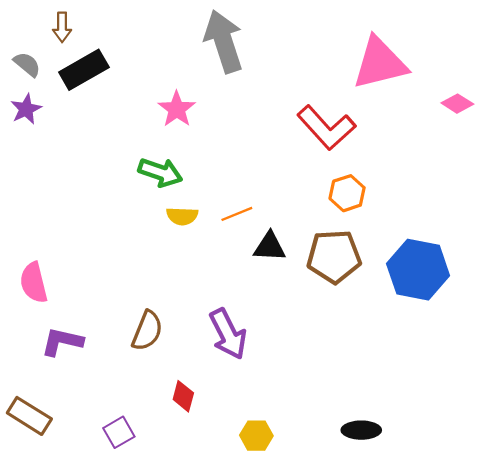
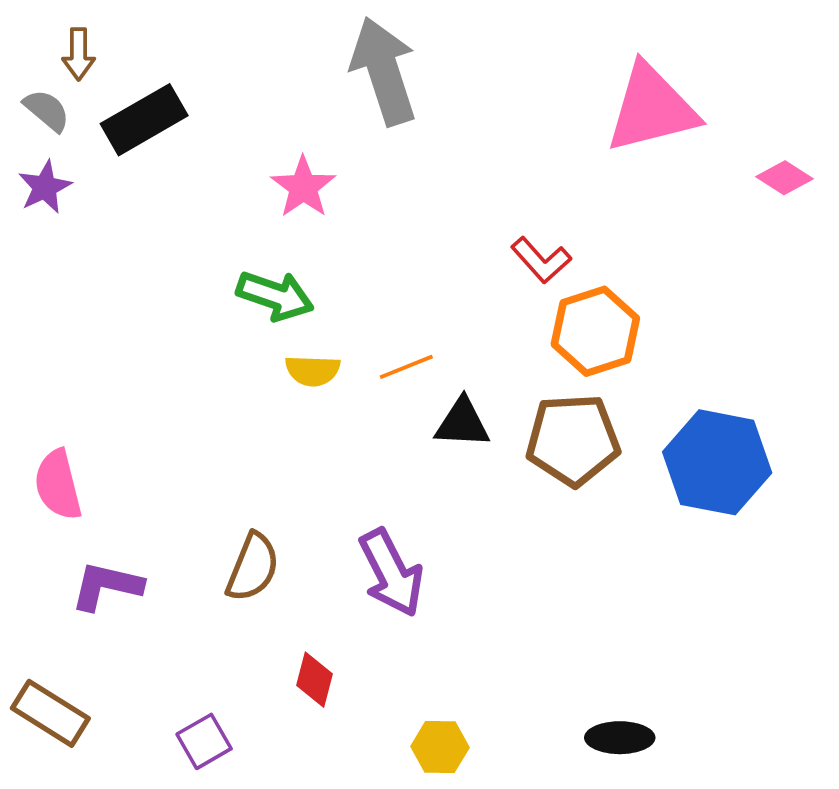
brown arrow: (62, 27) -> (79, 54), moved
red L-shape: (326, 128) -> (541, 260), moved, size x0.6
orange hexagon: (347, 193) -> (595, 331), size x1.4

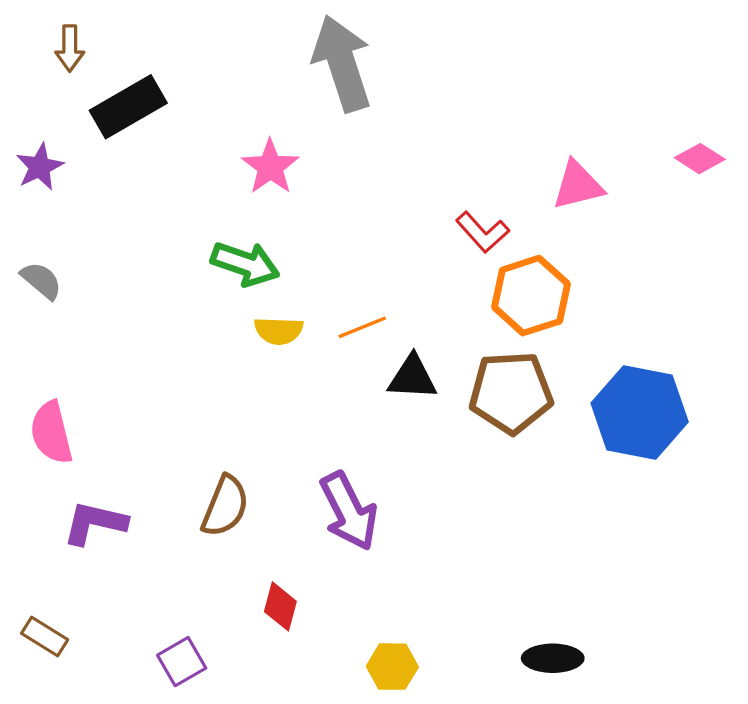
pink triangle: (652, 108) -> (578, 185), moved, size x0.6
gray semicircle: (47, 110) -> (41, 281), moved
brown rectangle: (50, 713) -> (45, 637), size x0.7

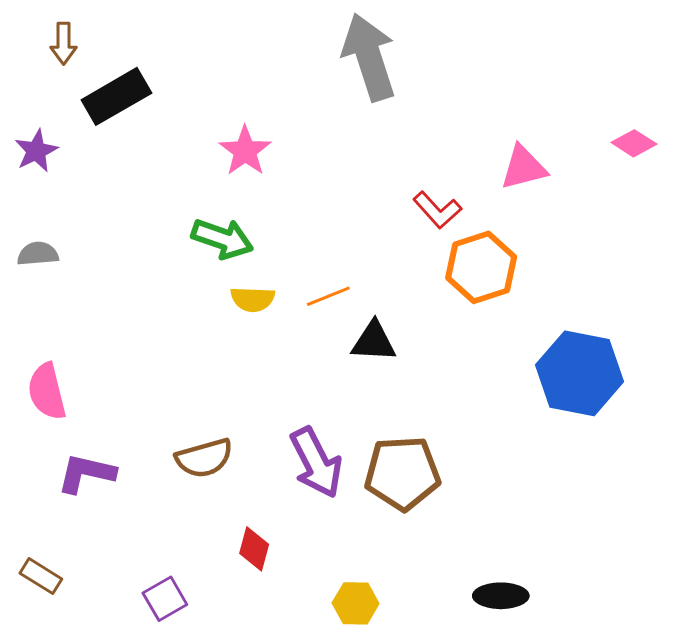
gray arrow: (342, 63) -> (369, 57), moved
gray semicircle: (41, 281) -> (38, 254), turned -45
brown pentagon: (511, 393) -> (402, 473), moved
brown semicircle: (225, 506) -> (204, 458), turned 52

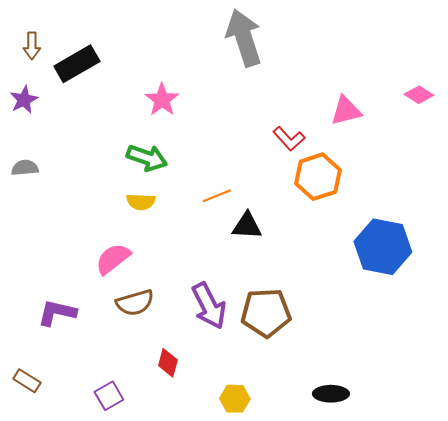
brown arrow: (64, 43) -> (32, 46), moved
yellow semicircle: (253, 299) -> (141, 202), moved
pink semicircle: (47, 391) -> (113, 259), moved, turned 66

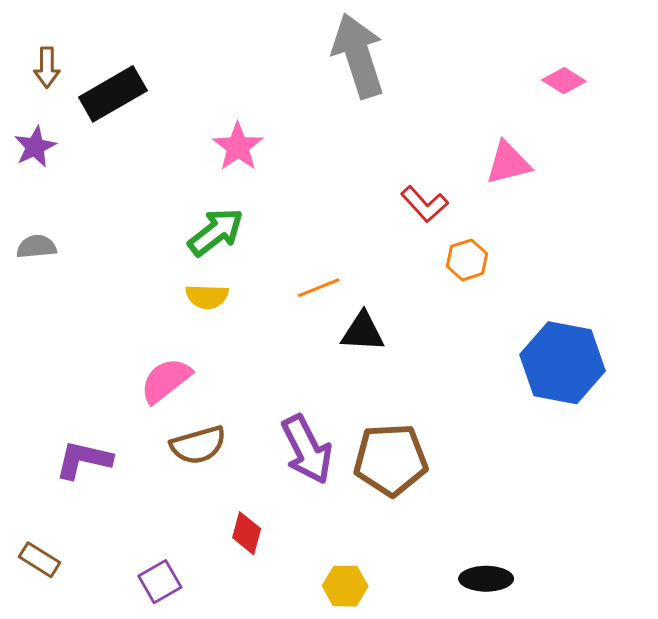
pink diamond: (419, 95) -> (564, 81), moved
green arrow: (147, 158) -> (216, 232), turned -57
orange hexagon: (318, 177) -> (467, 260), size x0.6

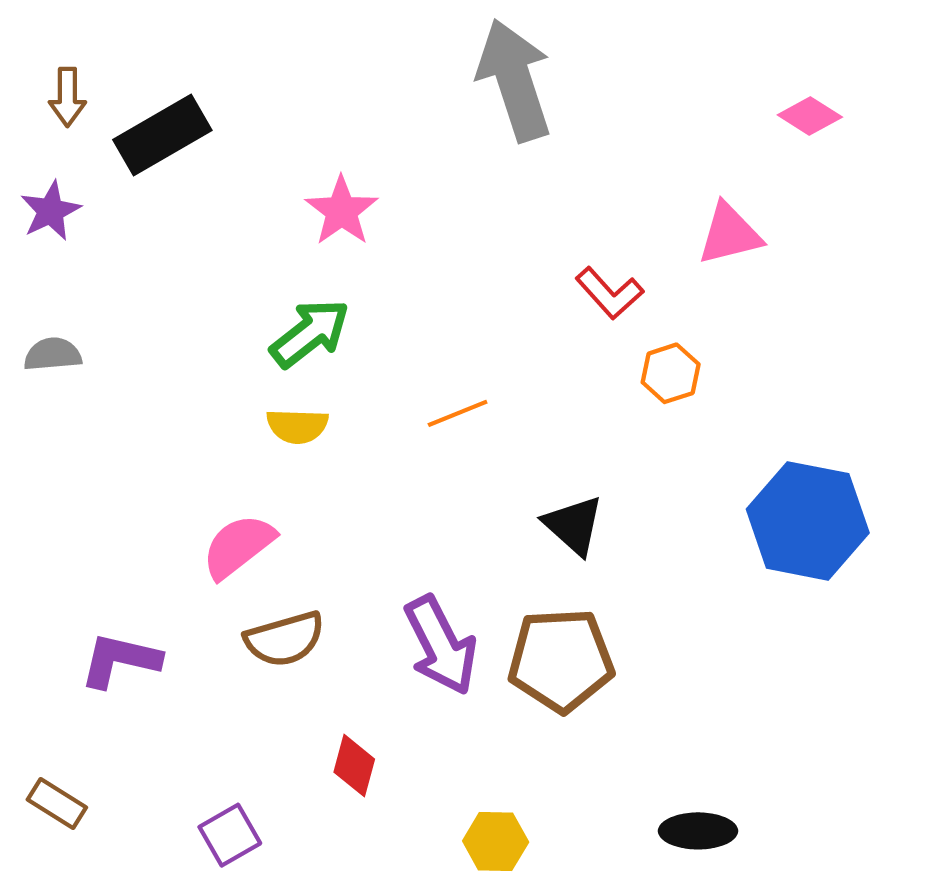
black triangle: (363, 332) -> (574, 525), moved, turned 39

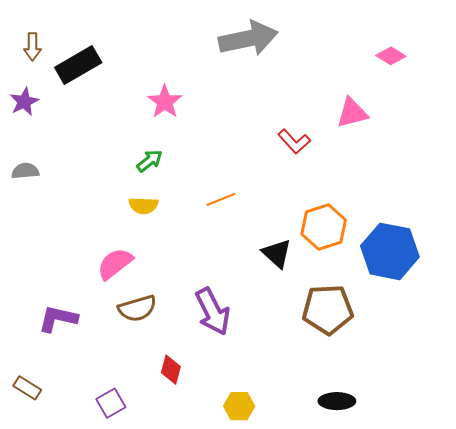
gray arrow: (515, 80) -> (248, 39), turned 96
green arrow: (310, 333) -> (150, 161), size x0.7
orange hexagon: (671, 373) -> (324, 227), moved, size x1.6
brown pentagon: (561, 660) -> (328, 309), moved

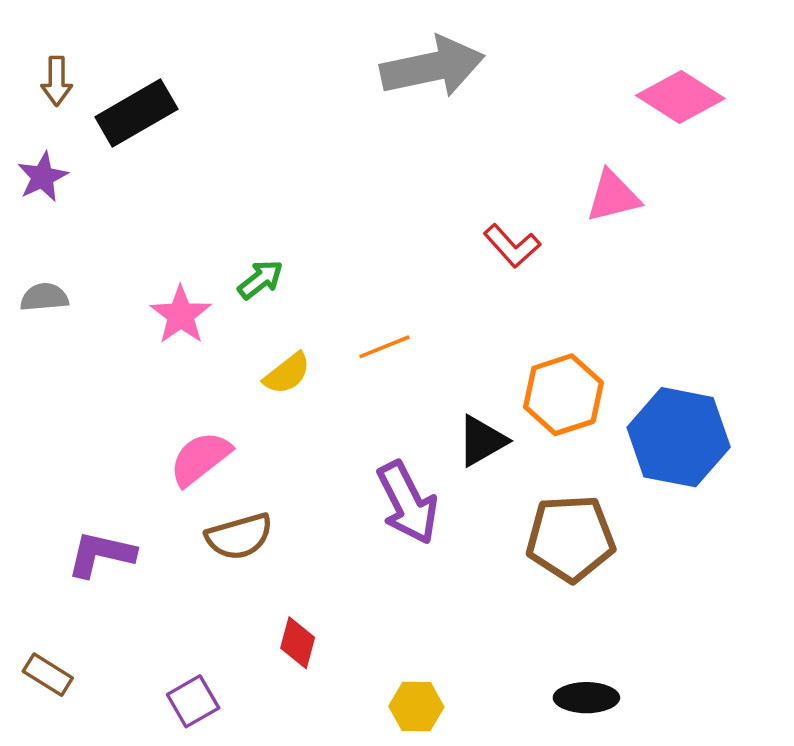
pink diamond: (391, 56) -> (680, 97), size x1.6
pink star: (165, 102) -> (181, 315), moved
yellow semicircle: (143, 206) -> (287, 373), moved, turned -40
black triangle: (277, 253) -> (482, 441), turned 48
purple arrow: (213, 311) -> (408, 503), moved

